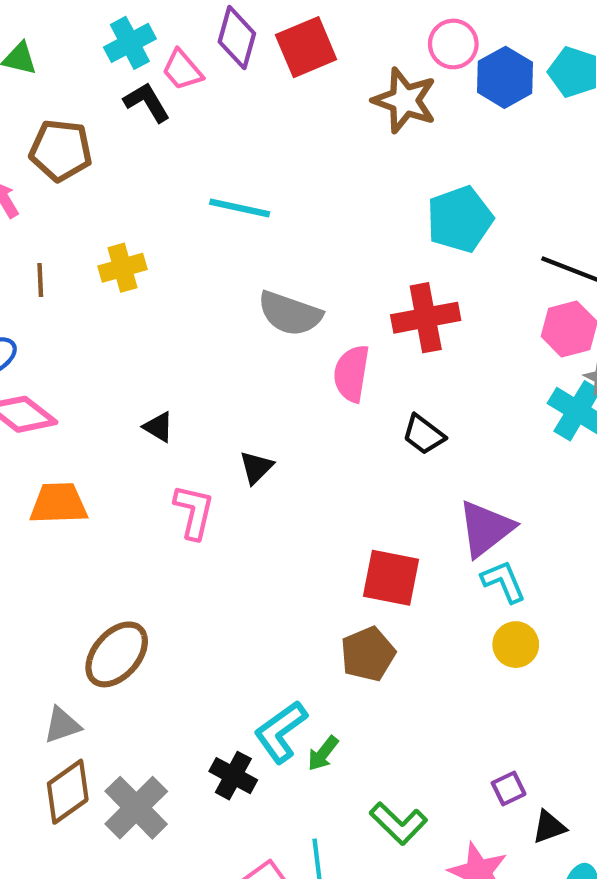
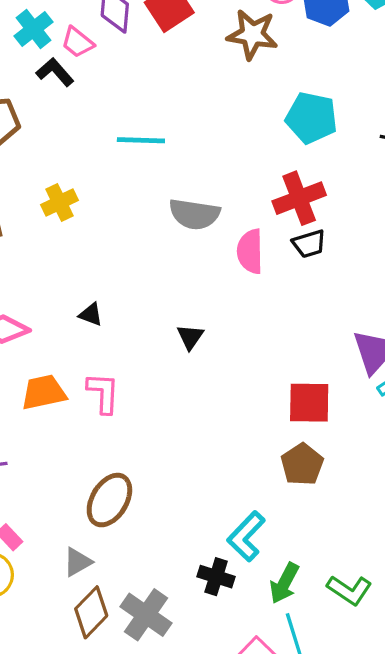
cyan pentagon: (460, 219) -> (311, 118), turned -30
black triangle: (158, 427) -> (91, 314), moved
black trapezoid: (424, 434) -> (309, 244), moved, turned -44
pink L-shape: (194, 512) -> (103, 393), moved
green arrow: (323, 753) -> (284, 583), moved, size x1.4

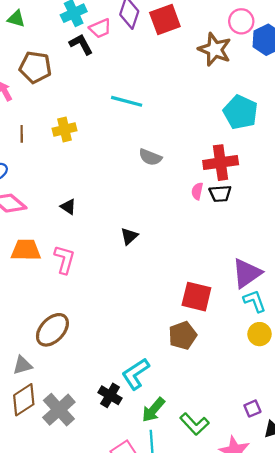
pink trapezoid: (77, 42) -> (100, 28), turned -75
gray semicircle: (194, 214) -> (150, 157), size x0.7
pink semicircle: (250, 251) -> (197, 191), moved, size x0.6

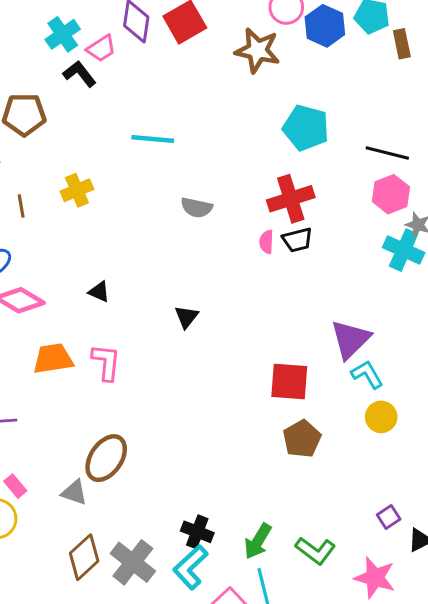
brown pentagon: (183, 336) -> (302, 439), moved
gray triangle: (23, 365) -> (74, 492), moved, turned 45
cyan L-shape: (136, 374) -> (190, 567), moved

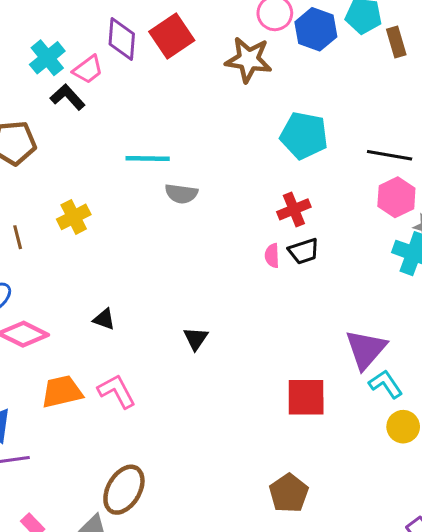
red cross: (291, 199) -> (294, 209), size x0.7
gray semicircle: (197, 208) -> (181, 194), moved
pink L-shape: (106, 362) -> (117, 391), turned -30
brown pentagon: (302, 439) -> (289, 493), moved

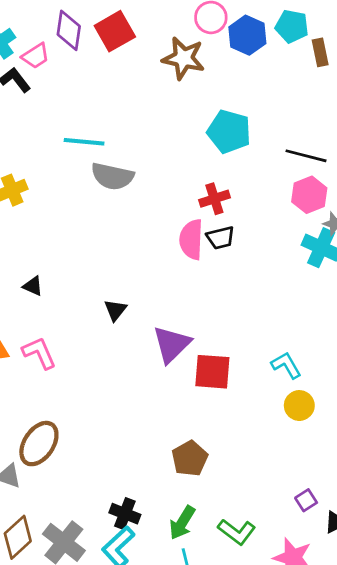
gray semicircle: (181, 194) -> (112, 176), size x1.4
pink semicircle: (272, 256) -> (191, 239), size x1.8
purple triangle: (366, 349) -> (172, 344), moved

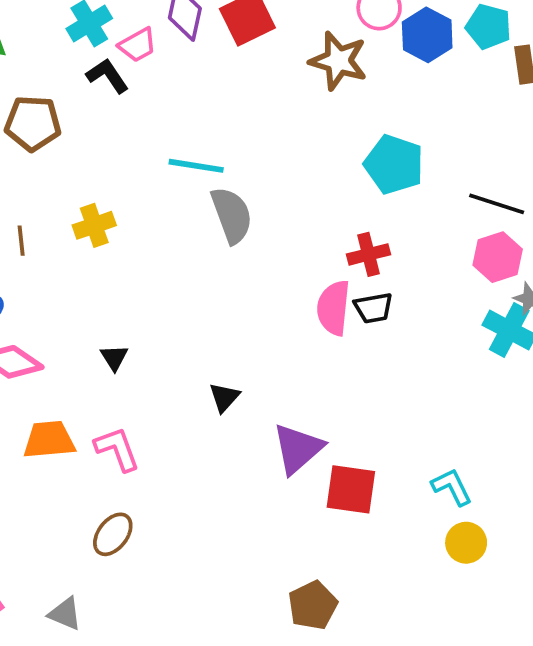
gray semicircle: (112, 176) -> (232, 215), turned -126
black triangle: (33, 286) -> (114, 358), turned 30
brown ellipse: (39, 444) -> (113, 534), moved, size x0.7

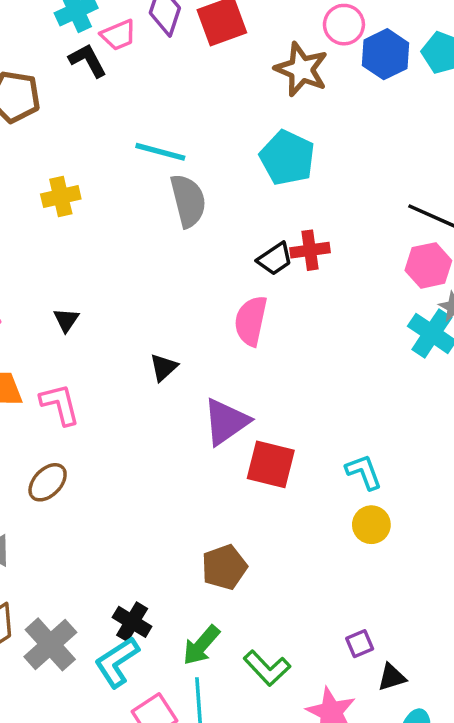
cyan pentagon: (394, 164) -> (287, 158), moved
pink semicircle: (333, 308) -> (251, 321), moved
black trapezoid: (373, 308) -> (275, 259), moved, turned -30

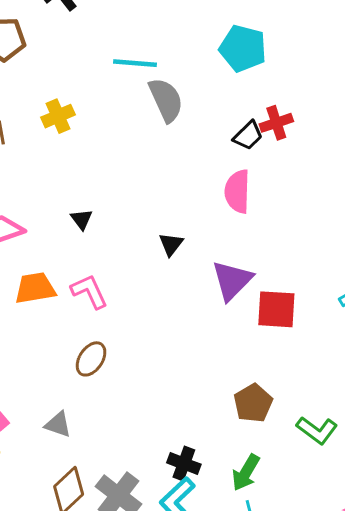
green L-shape: (267, 668) -> (317, 430), moved

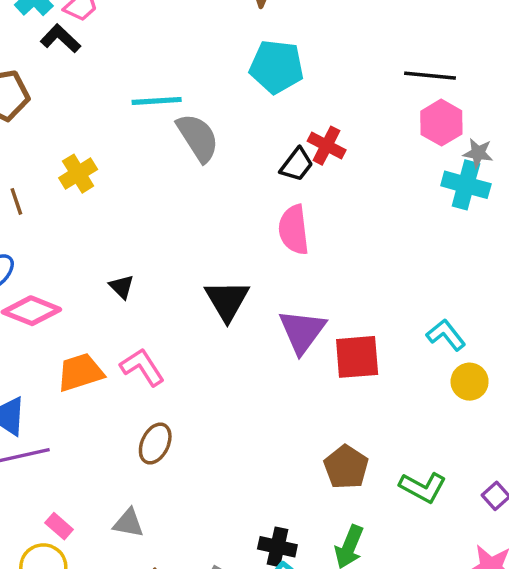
red cross: (276, 123) -> (327, 146), turned -36
black triangle: (171, 244) -> (227, 300), size x1.6

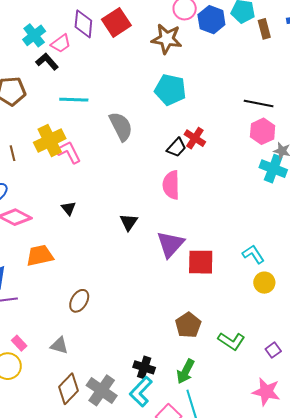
cyan line: (157, 101) -> (74, 100), moved
yellow cross: (78, 174) -> (50, 141), size x1.4
black triangle: (227, 300) -> (129, 222), size x0.7
pink L-shape: (142, 367) -> (69, 152), moved

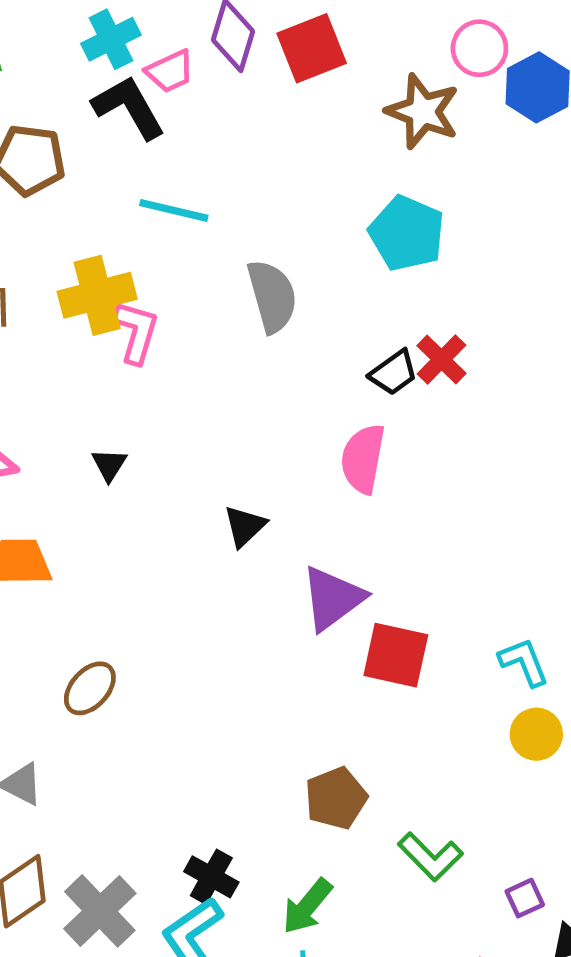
black L-shape: (47, 62) -> (129, 107), size x1.4
pink L-shape: (69, 152) -> (136, 332), turned 32

